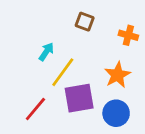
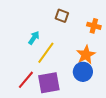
purple square: (79, 98) -> (49, 83), moved
blue circle: (116, 113) -> (83, 72), moved

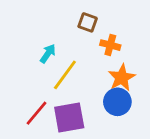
orange cross: (94, 26) -> (110, 45), moved

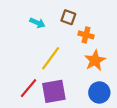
cyan arrow: (48, 54) -> (37, 23), moved, turned 80
blue circle: (117, 102) -> (99, 92), moved

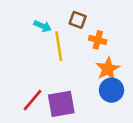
yellow line: (51, 58) -> (59, 46), moved, turned -45
blue circle: (99, 92) -> (112, 90), moved

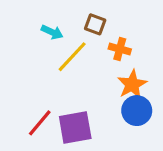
yellow line: (59, 46) -> (72, 57), turned 52

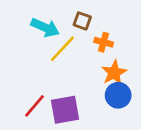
cyan arrow: (52, 32) -> (45, 28), size x1.5

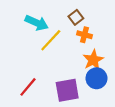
brown square: (82, 21) -> (76, 17), moved, turned 32
purple square: (65, 110) -> (67, 90), moved

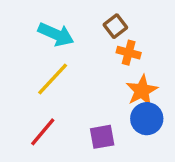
yellow line: (51, 40) -> (53, 79), moved
purple square: (67, 90) -> (102, 137), size x0.7

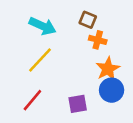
brown square: (115, 26) -> (88, 20), turned -30

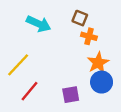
yellow line: (40, 60) -> (18, 65), moved

